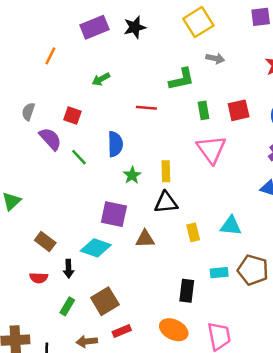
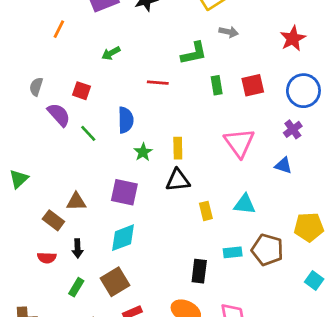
pink triangle: (211, 149) -> (239, 143), moved
brown triangle: (145, 239) -> (76, 202), moved
cyan diamond: (96, 248) -> (123, 238), moved, turned -40

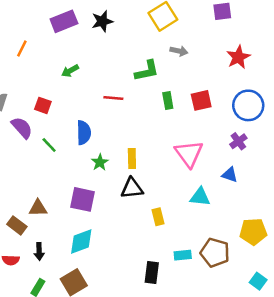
cyan triangle: (245, 204) -> (200, 197), moved

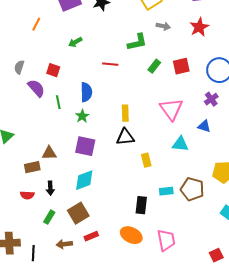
red star: (238, 57) -> (199, 27), moved
green rectangle: (168, 100) -> (154, 66), turned 48
green line: (49, 145) -> (58, 102), turned 32
green star: (100, 162) -> (82, 116), moved
brown rectangle: (17, 225) -> (32, 167), turned -49

